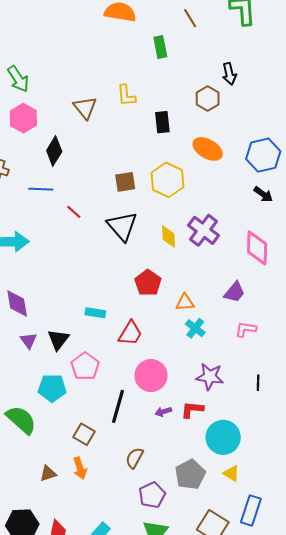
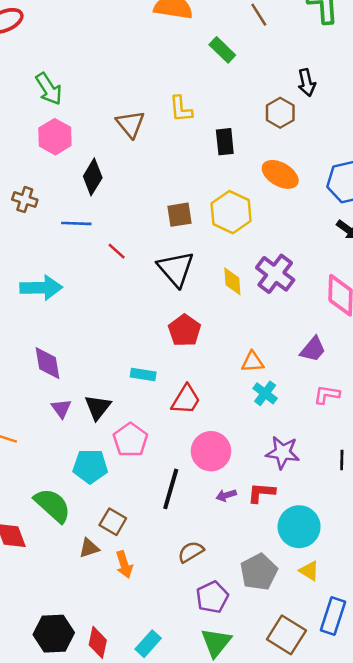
green rectangle: (160, 47) -> (222, 50), turned -35
red pentagon: (148, 283) -> (185, 330), moved
brown square: (84, 434) -> (113, 522), moved
brown semicircle: (135, 458) -> (191, 552), turned 30
brown triangle: (48, 473) -> (89, 548), moved

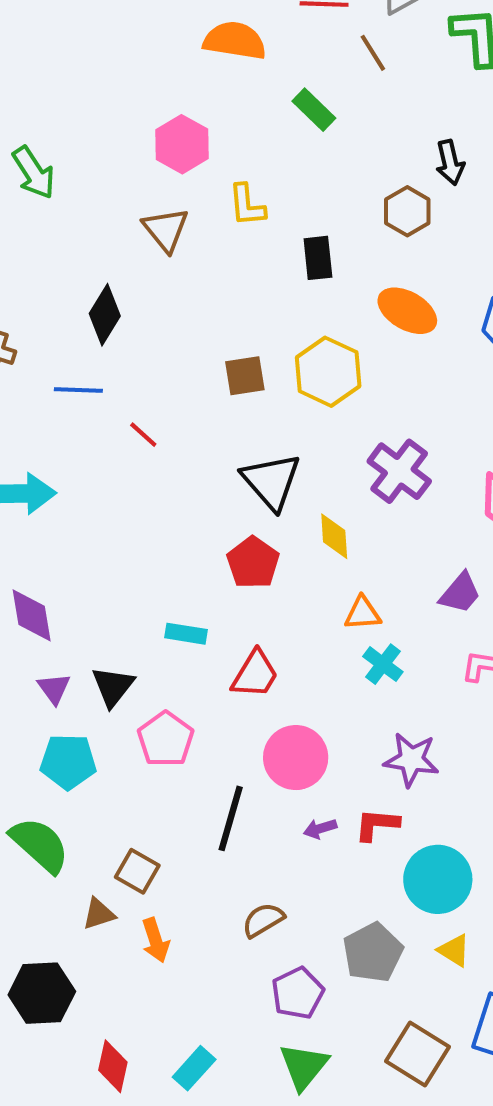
pink hexagon: (55, 137) -> (182, 144), moved
black triangle: (176, 269) -> (271, 481), moved
yellow diamond: (232, 281) -> (334, 536), moved
cyan pentagon: (90, 466) -> (68, 762), moved
black hexagon: (54, 634) -> (42, 993), moved

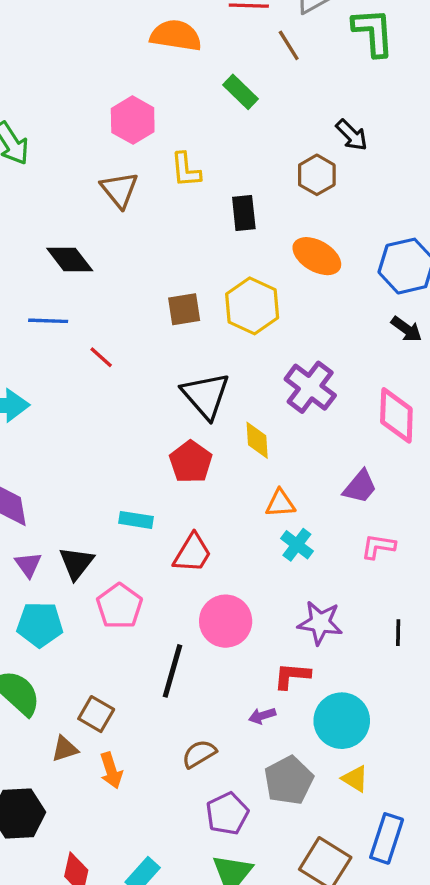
black arrow: (450, 162) -> (352, 135), turned -32
black diamond: (105, 315) -> (70, 259), turned -69
purple arrow: (320, 829) -> (262, 716), moved

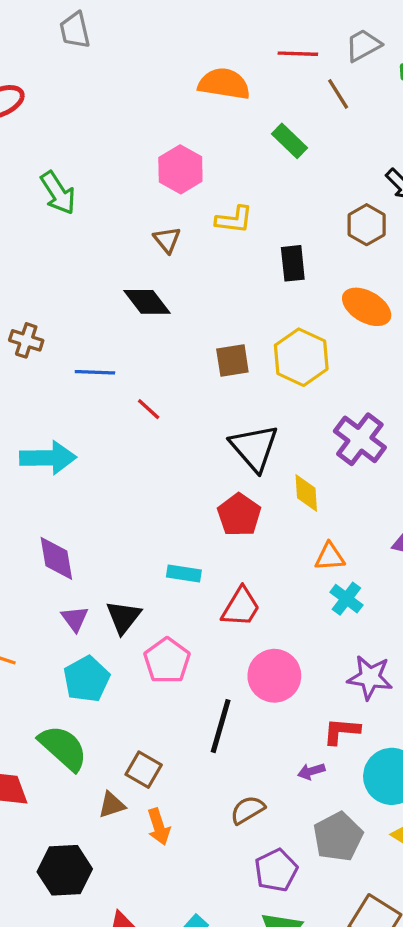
yellow L-shape: (186, 170) -> (234, 220), turned -78
brown triangle: (119, 190) -> (167, 240), size x0.7
black diamond: (70, 259) -> (147, 302), moved
cyan pentagon: (40, 624) -> (87, 679), turned -30

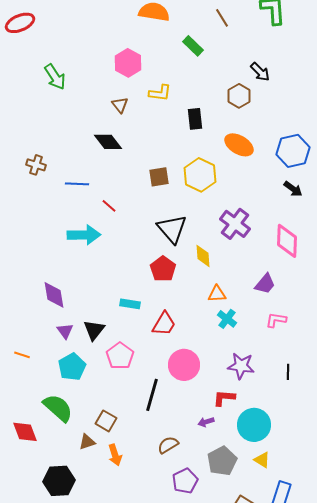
cyan arrow: (48, 458) -> (84, 235), moved

